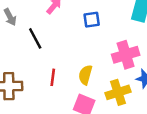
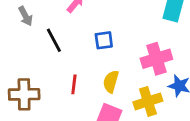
blue square: (92, 20) -> (104, 40), moved

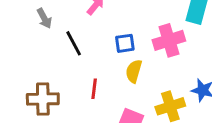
pink cross: (156, 59) -> (169, 40), moved
yellow semicircle: (111, 82) -> (134, 71), moved

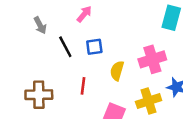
pink cross: (169, 40) -> (152, 59), moved
blue square: (125, 43) -> (94, 47), moved

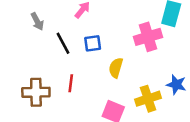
pink cross: (152, 59) -> (148, 37), moved
red line: (83, 86) -> (71, 83), moved

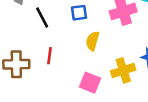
blue square: (93, 43) -> (79, 13), moved

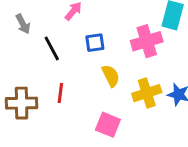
yellow semicircle: (92, 41) -> (111, 76), turned 138
yellow cross: (123, 70) -> (147, 93), moved

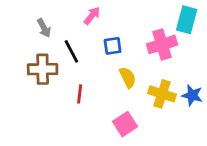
yellow cross: (147, 93) -> (162, 94), turned 36
brown cross: (22, 103) -> (43, 69), moved
pink square: (108, 125) -> (125, 124), turned 35

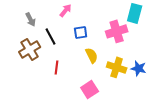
brown cross: (43, 69) -> (30, 49), turned -30

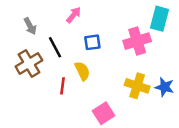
yellow semicircle: (92, 55) -> (82, 71), moved

